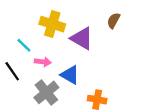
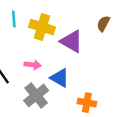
cyan line: (24, 45) -> (14, 19), moved, turned 42

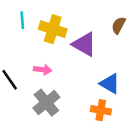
blue triangle: (60, 78) -> (110, 84), moved

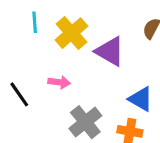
yellow cross: (53, 29) -> (72, 33), turned 32
gray cross: (46, 103) -> (85, 122), moved

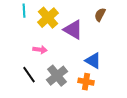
black line: (19, 94) -> (29, 75), moved

